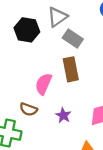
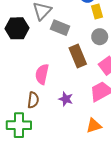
brown rectangle: (71, 69) -> (78, 56), moved
brown semicircle: (28, 109) -> (33, 100), turned -91

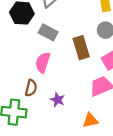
gray rectangle: (60, 28) -> (48, 32), moved
purple star: (66, 99) -> (58, 100), moved

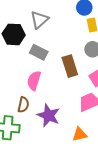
purple star: (58, 100) -> (49, 115), size x1.6

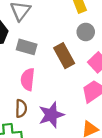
purple star: (49, 115) -> (51, 115), turned -30

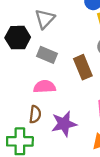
pink semicircle: (28, 79) -> (45, 87), turned 75

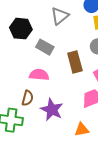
gray triangle: (45, 19) -> (60, 16), moved
purple star: (64, 124) -> (52, 110), turned 30

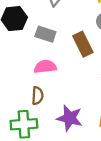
purple star: (52, 110) -> (70, 118), moved

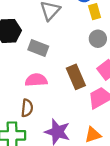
brown rectangle: (83, 44) -> (76, 77), moved

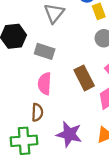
pink semicircle: (36, 80) -> (45, 84), turned -80

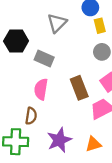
purple star: (69, 134) -> (59, 140), turned 30

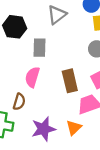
gray rectangle: (44, 58) -> (40, 48), turned 60
orange triangle: (93, 144) -> (74, 128), moved, turned -35

